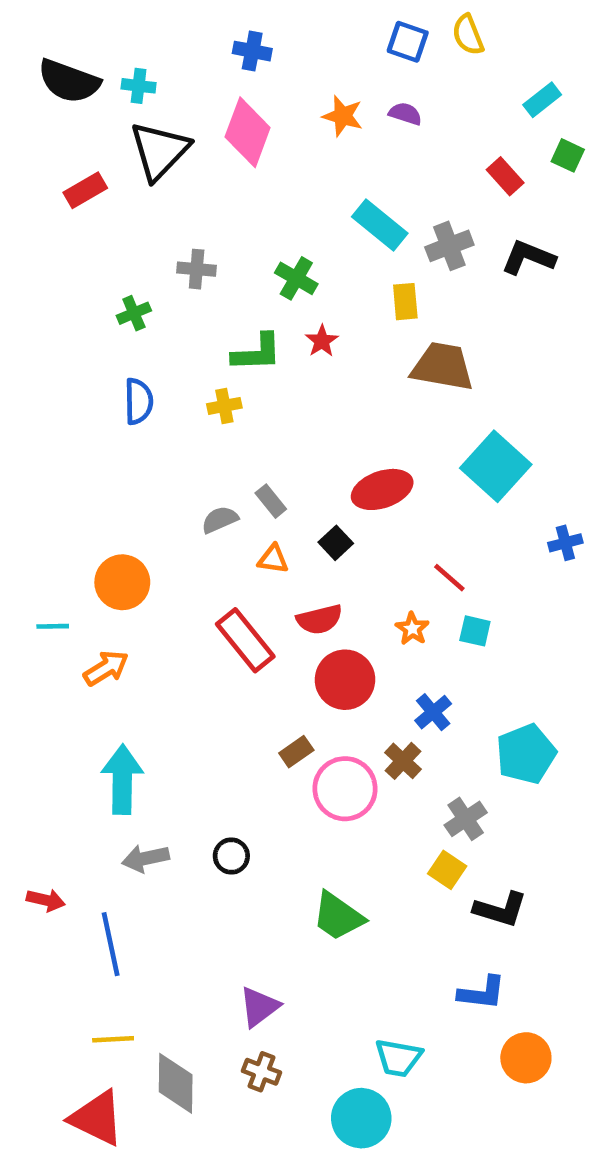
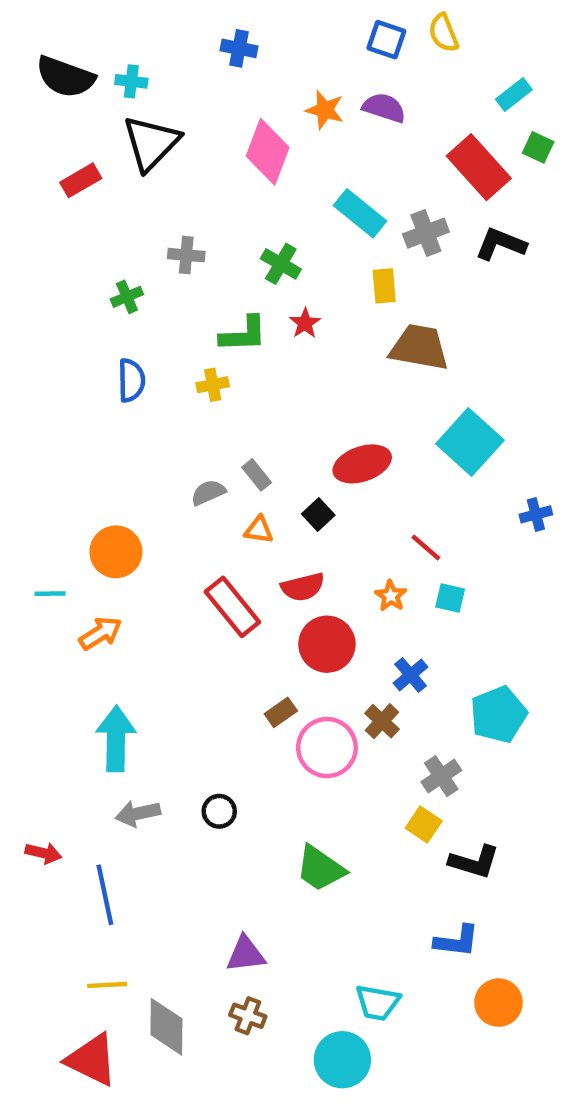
purple semicircle: (405, 114) -> (384, 108), size x1.4
pink diamond: (248, 132) -> (268, 152), moved
red rectangle: (505, 176) -> (479, 167), size x1.8
purple triangle: (259, 1007) -> (246, 954), turned 30

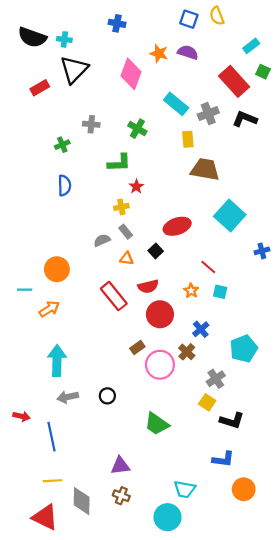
red star: (305, 323) -> (136, 187), moved
yellow cross: (213, 385) -> (121, 207), moved

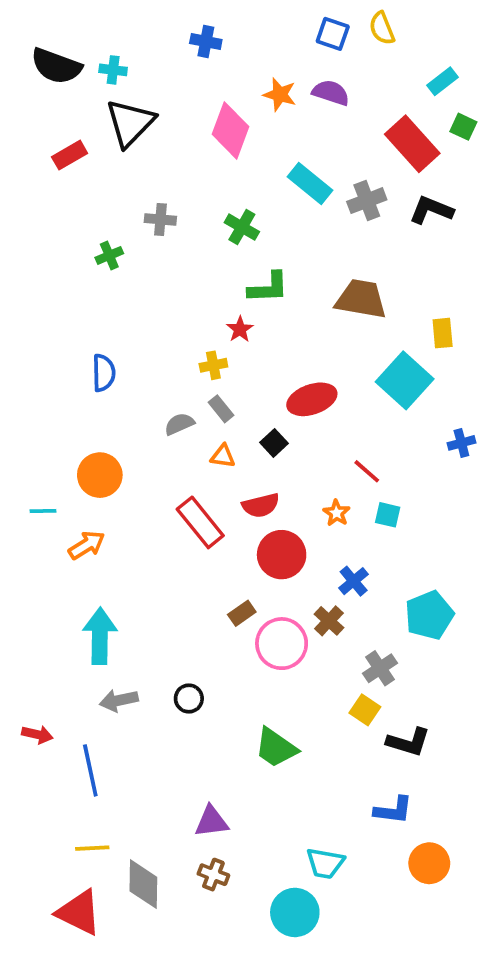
yellow rectangle: (188, 139) -> (443, 333), moved
green L-shape: (119, 163) -> (268, 288), moved
blue semicircle: (64, 185) -> (104, 373), moved

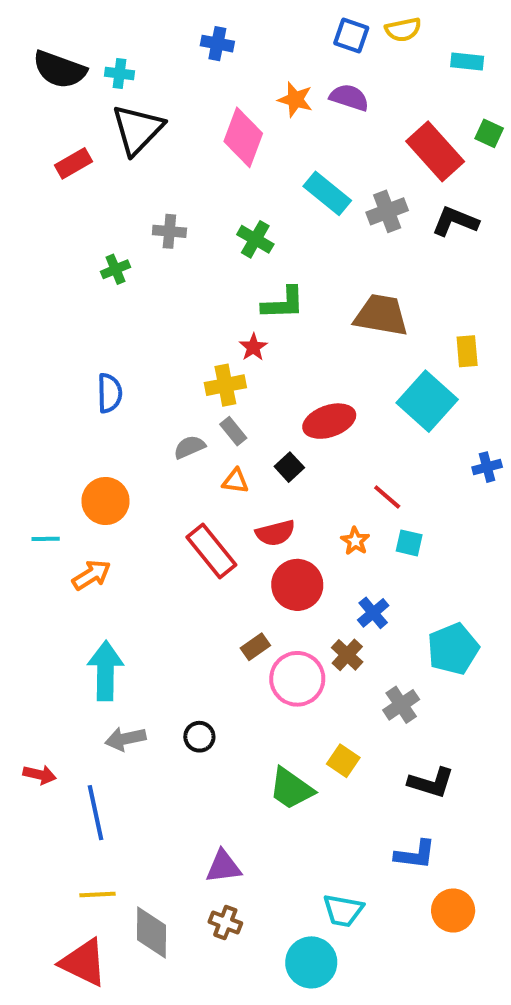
yellow semicircle: (382, 28) -> (403, 30), turned -80
cyan rectangle: (443, 81) -> (467, 62), moved, turned 44
yellow cross: (213, 365) -> (225, 385), size x1.4
yellow square: (365, 710) -> (343, 761), moved

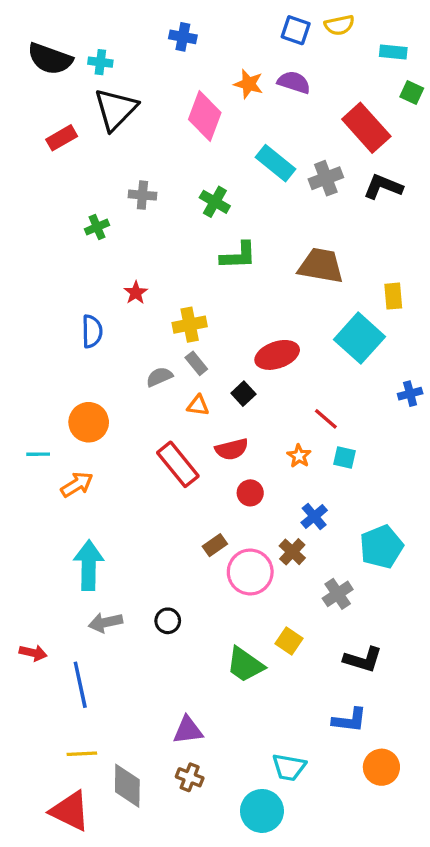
green square: (489, 133) -> (412, 92), moved
red star: (253, 347) -> (136, 293), moved
red circle: (297, 585) -> (250, 493), size x0.6

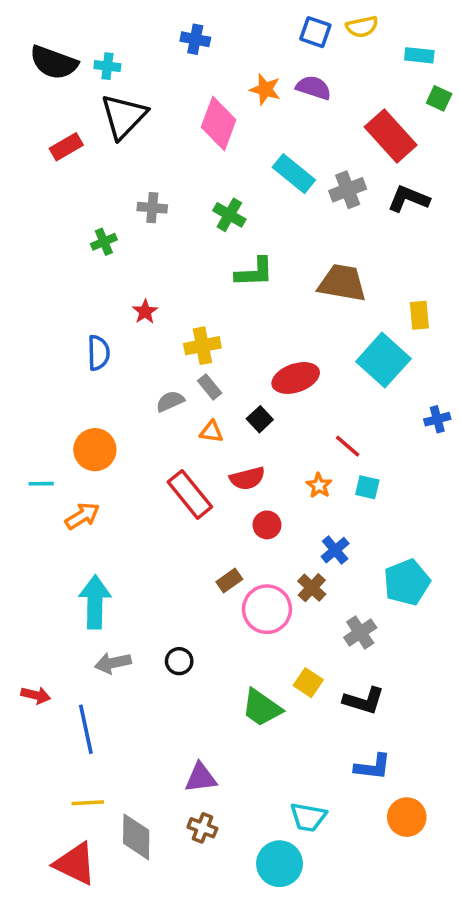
black L-shape: (363, 660) -> (364, 701), moved

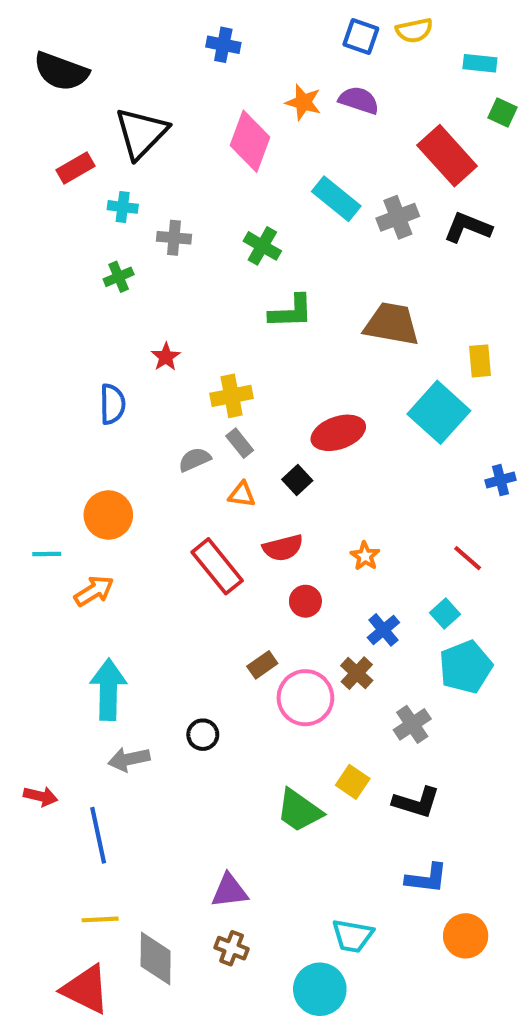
cyan cross: (107, 66) -> (123, 207), moved
red line: (348, 446) -> (468, 558), moved
cyan square: (367, 487) -> (445, 614), moved, turned 35
black circle: (179, 661) -> (203, 735), moved

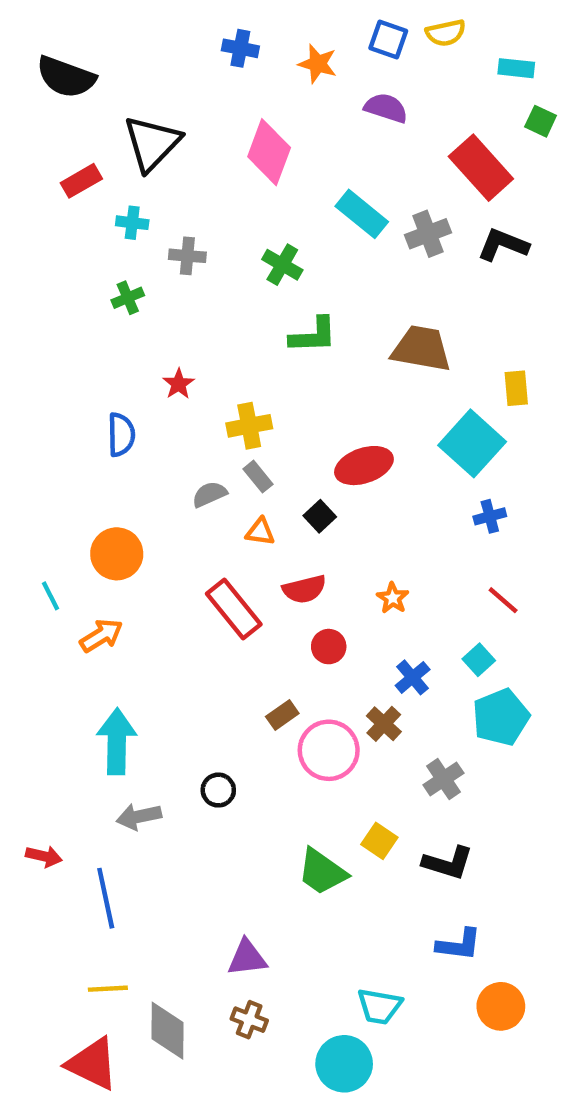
orange star: (303, 102) -> (318, 64), moved
blue cross: (500, 480) -> (490, 516), moved
cyan line: (47, 554) -> (51, 596), turned 64

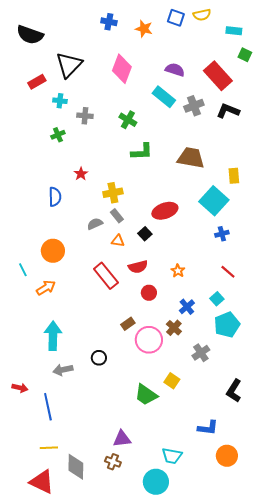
purple semicircle: (386, 108) -> (175, 70), moved
black L-shape: (448, 863) -> (234, 391), moved, turned 105
purple triangle: (247, 958) -> (122, 439), moved

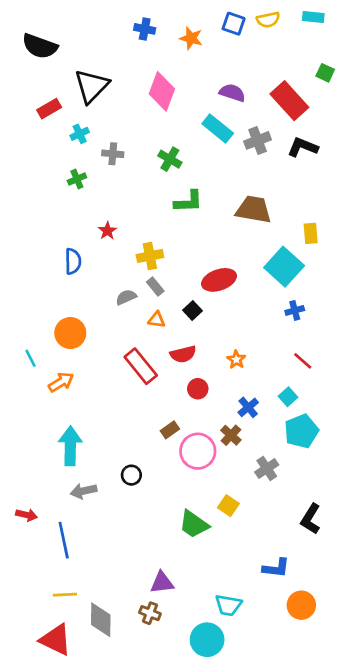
cyan rectangle: (234, 31) -> (313, 17), moved
cyan cross: (60, 101) -> (80, 134), turned -32

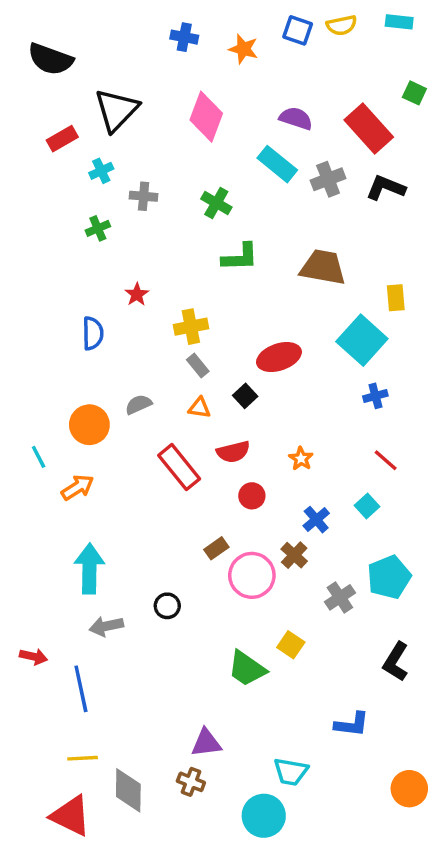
gray semicircle: (126, 297) -> (138, 404), moved
cyan pentagon: (301, 431) -> (389, 577), moved
orange circle: (301, 605) -> (409, 789), moved

